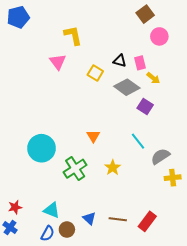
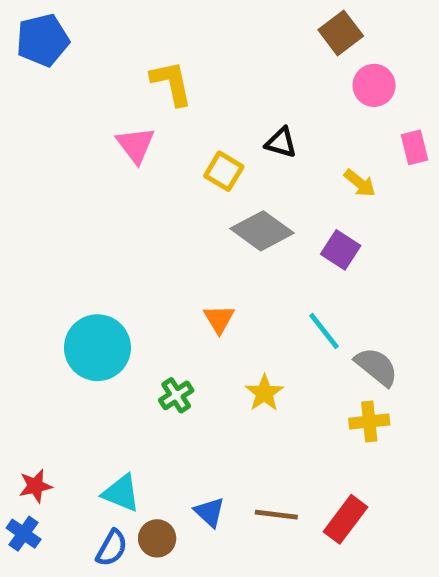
pink rectangle: (140, 63) -> (415, 147), moved
gray diamond: (127, 87) -> (262, 231), moved
gray semicircle: (160, 156) -> (376, 367), turned 72
green cross: (75, 169) -> (176, 395), size x0.6
yellow cross: (173, 178) -> (369, 422), moved

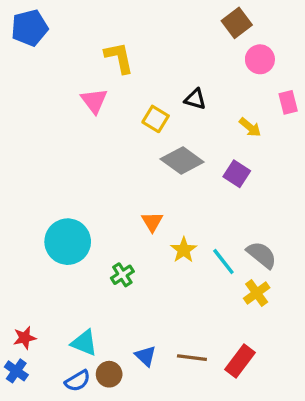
cyan line: (324, 331) -> (223, 262), moved
yellow star: (264, 393) -> (184, 250), moved
yellow cross: (369, 422) -> (257, 293), turned -30
blue semicircle: (112, 548) -> (78, 381), turned 30

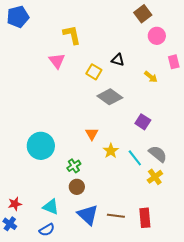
purple square: (237, 174) -> (143, 122), moved
blue triangle: (146, 356) -> (88, 215), size x1.6
red rectangle: (240, 361) -> (145, 218), turned -42
brown circle: (109, 374) -> (77, 187), moved

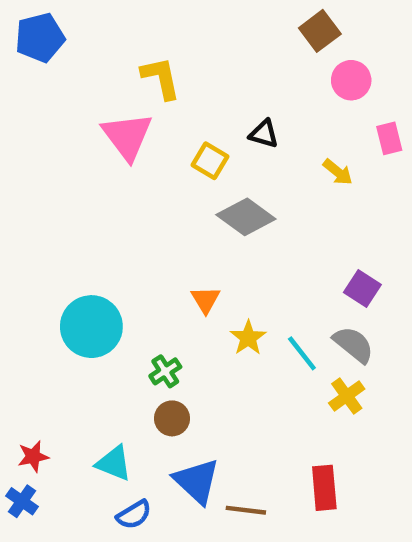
pink triangle: (57, 61) -> (127, 136), size x1.4
purple square: (143, 122) -> (362, 288), moved
brown line: (116, 216) -> (246, 510), moved
blue semicircle: (47, 230) -> (134, 515), moved

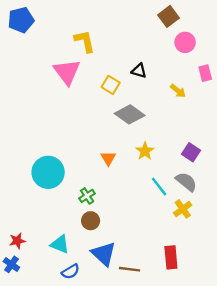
yellow star: (248, 338) -> (145, 151), moved

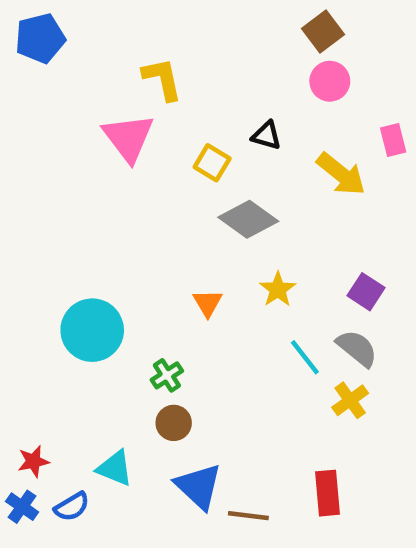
pink circle: (185, 42) -> (330, 81), moved
yellow arrow: (178, 91) -> (341, 174), size x1.6
blue semicircle: (70, 272) -> (72, 507), moved

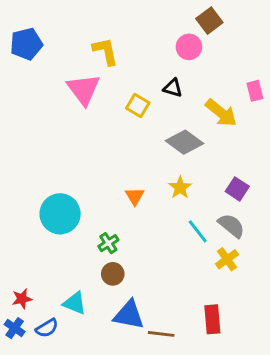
blue pentagon: (40, 38) -> (26, 44), moved
pink circle: (330, 81) -> (189, 47), moved
gray diamond: (248, 219) -> (185, 142), moved
blue triangle: (199, 486) -> (129, 315), turned -32

